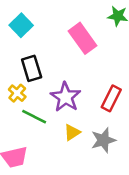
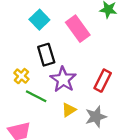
cyan square: (21, 25) -> (39, 20), moved
black rectangle: (32, 68) -> (46, 55), moved

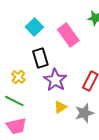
green line: (36, 96) -> (14, 101), moved

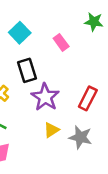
pink rectangle: (68, 35) -> (61, 42), size x0.6
gray star: (84, 113) -> (80, 137), turned 30

